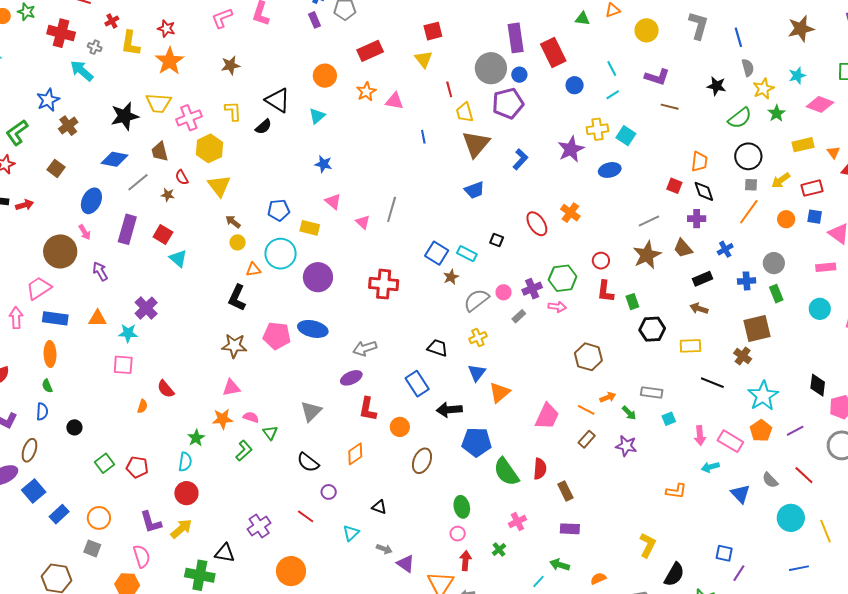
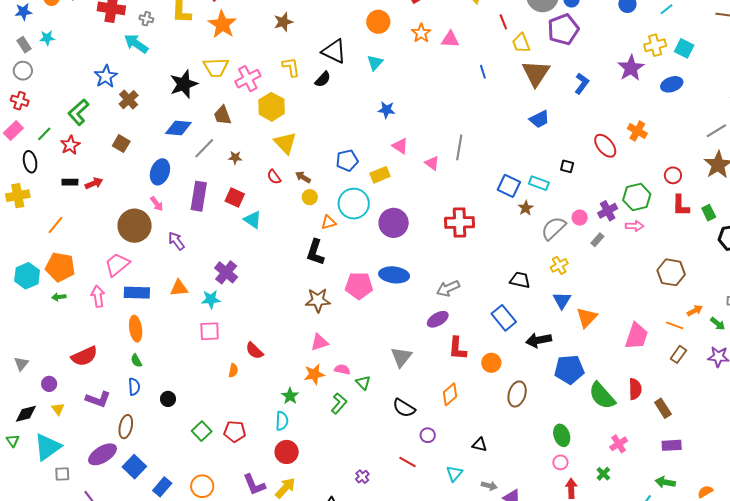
red semicircle: (182, 177) -> (274, 177), moved
yellow rectangle: (310, 228) -> (380, 175), turned -30
purple cross: (259, 526) -> (362, 477), size x0.6

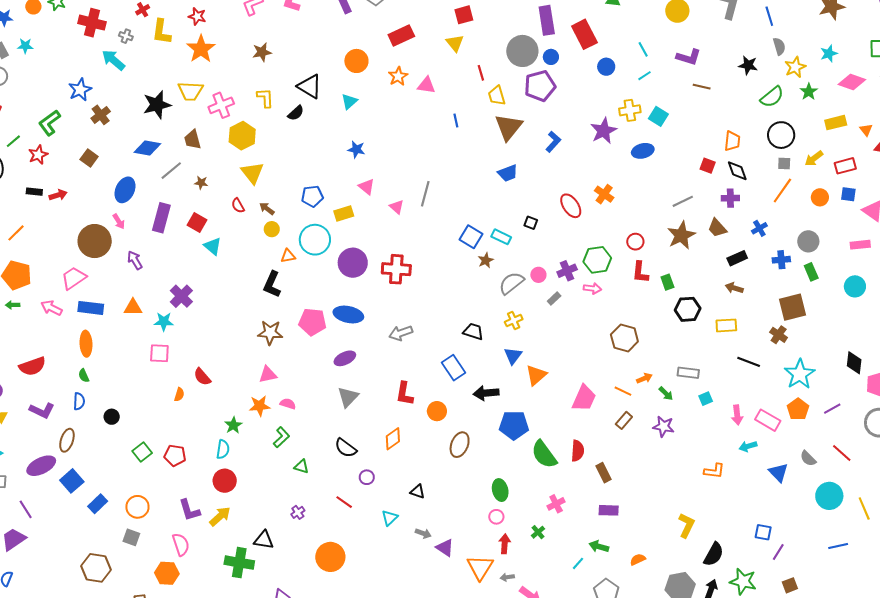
red cross: (460, 222) -> (396, 269), moved
pink arrow: (98, 296) -> (51, 308), turned -60
purple ellipse: (438, 319) -> (345, 358), moved
green triangle: (363, 383) -> (302, 466), moved, turned -35

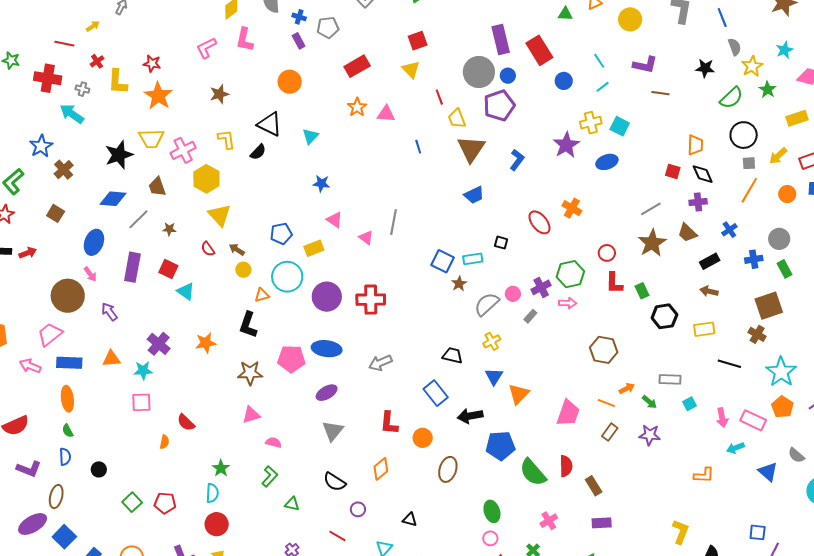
orange circle: (356, 61) -> (290, 82), moved
cyan rectangle: (501, 237) -> (473, 259), turned -30
orange star: (260, 406) -> (206, 343), moved

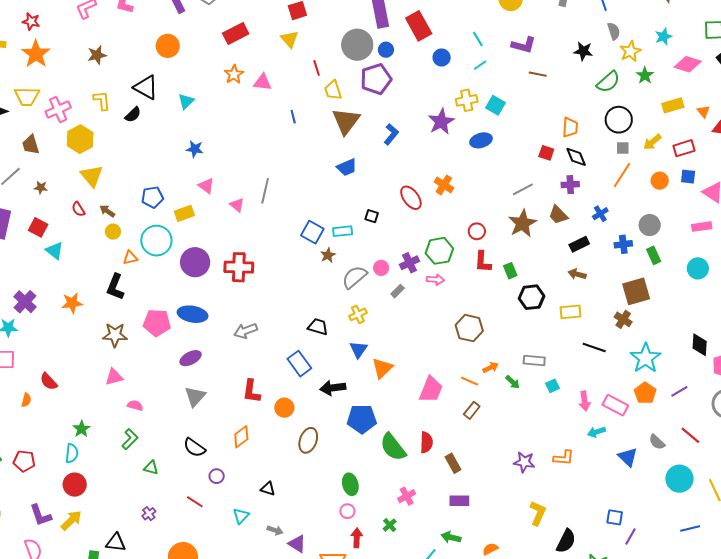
purple star: (650, 435) -> (524, 462), moved

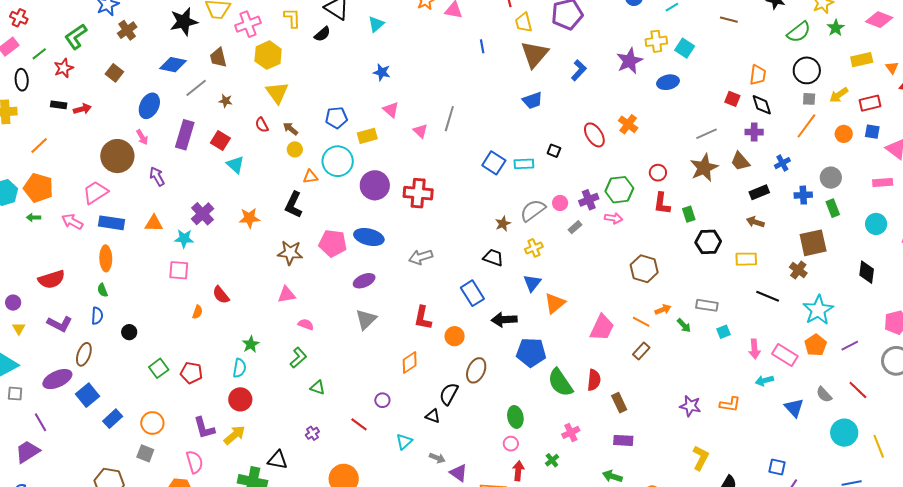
brown star: (328, 255) -> (503, 224), moved
black diamond: (700, 345) -> (867, 272), moved
black semicircle: (194, 448) -> (449, 394), moved, turned 80

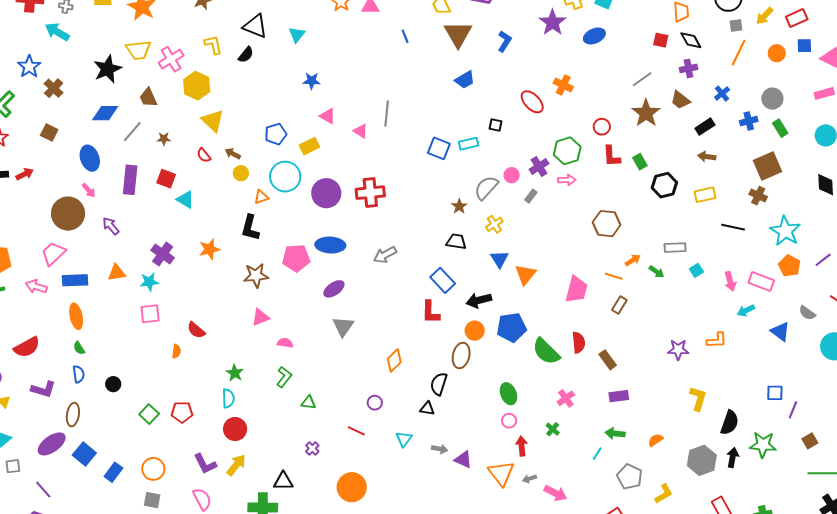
blue ellipse: (149, 106) -> (90, 158), turned -35
red L-shape: (423, 318) -> (430, 312), moved
orange circle: (455, 336) -> (475, 331), moved

